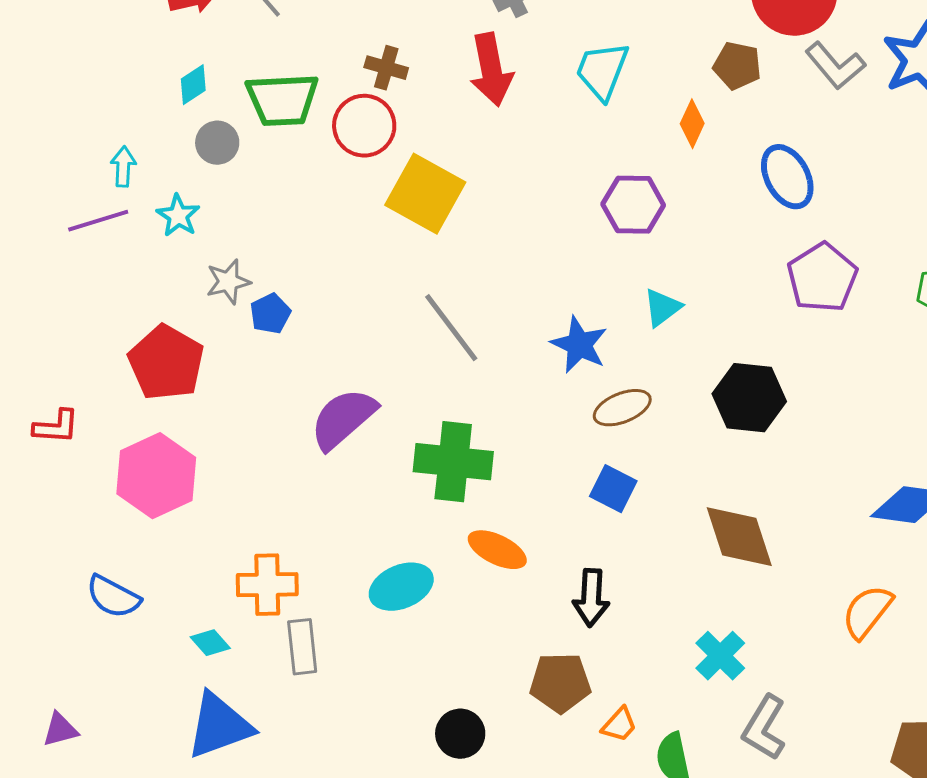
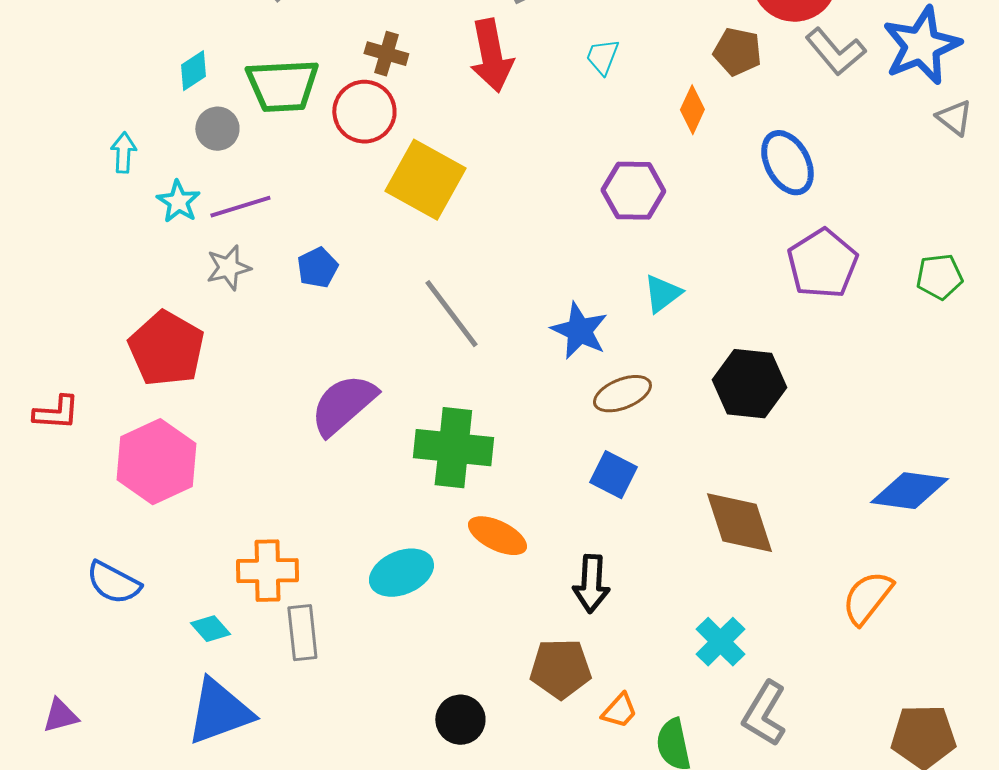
cyan trapezoid: (602, 71) -> (602, 57), size x0.6
purple line: (98, 221) -> (240, 207), moved
blue pentagon: (270, 314) -> (317, 268), moved

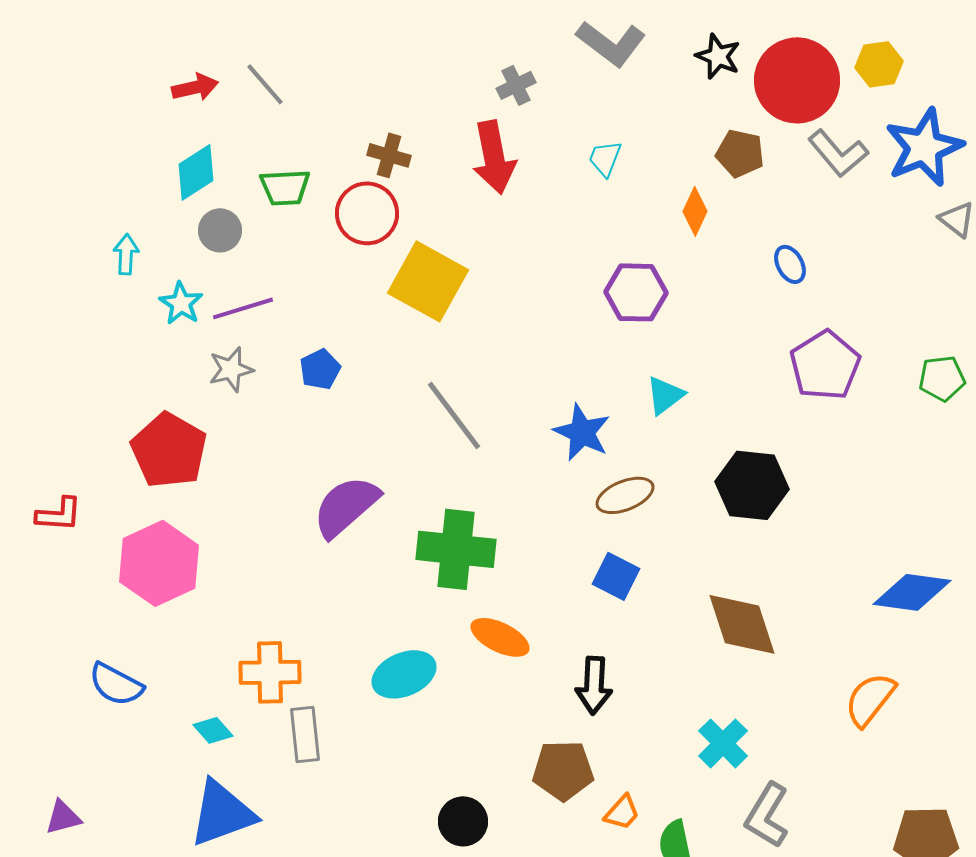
cyan diamond: (193, 71) -> (196, 172), size x1.4
green trapezoid: (282, 86) -> (285, 187), size x0.7
blue ellipse: (787, 163) -> (790, 264), size x0.6

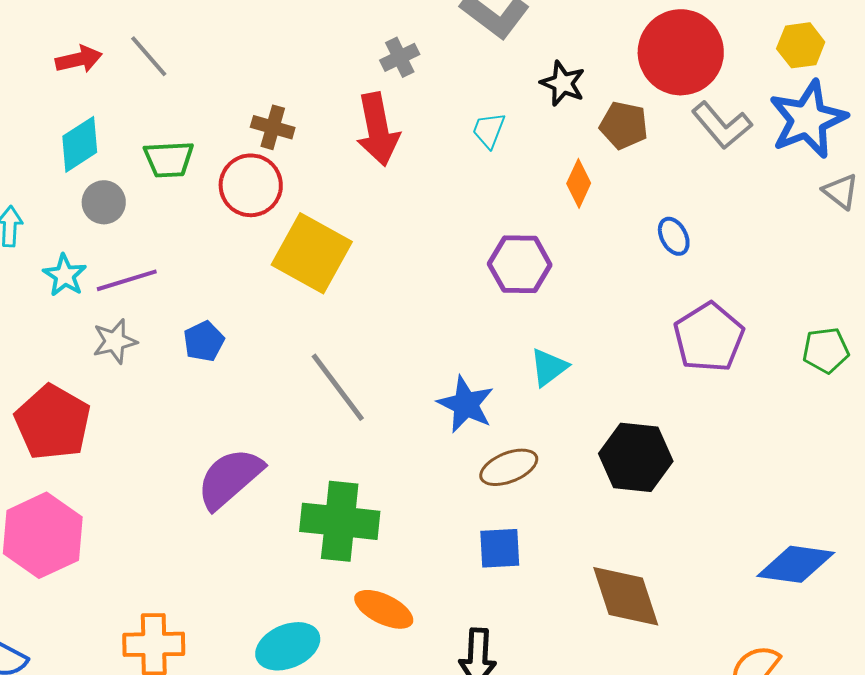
black star: (718, 56) -> (563, 83), moved
yellow hexagon: (879, 64) -> (801, 45), moved
blue square: (616, 576) -> (500, 548), turned -30

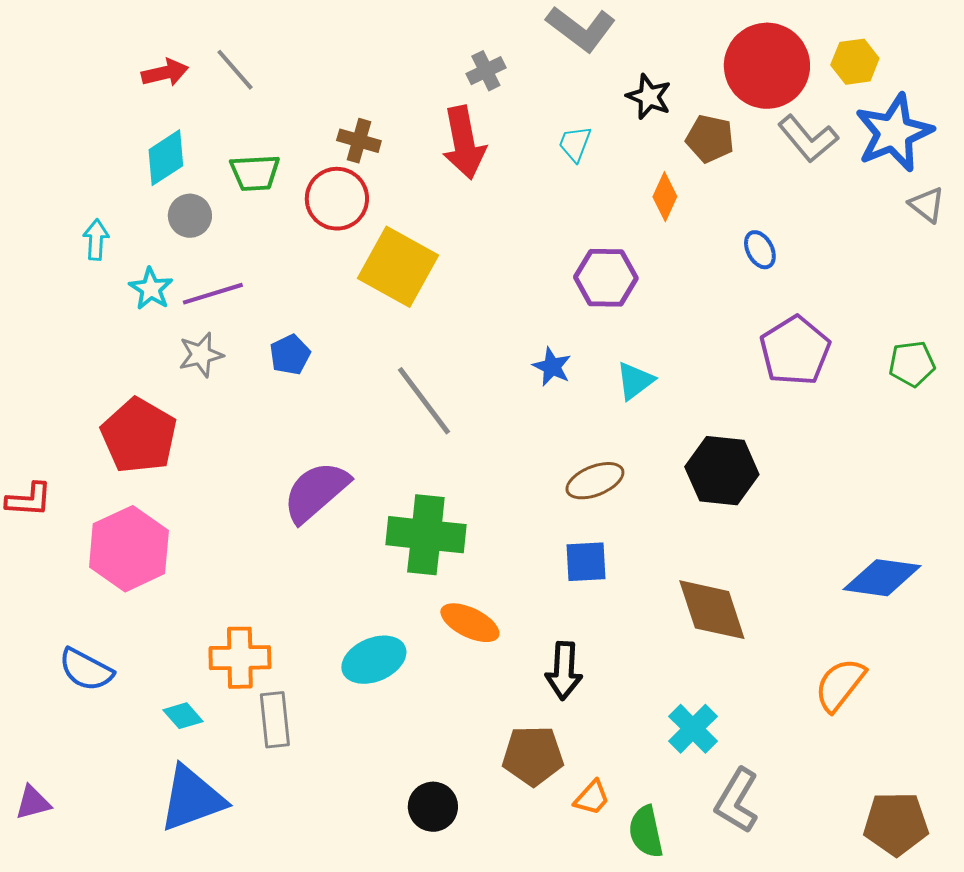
yellow hexagon: (801, 45) -> (855, 62), moved
blue star: (466, 404) -> (552, 367), moved, size x0.7

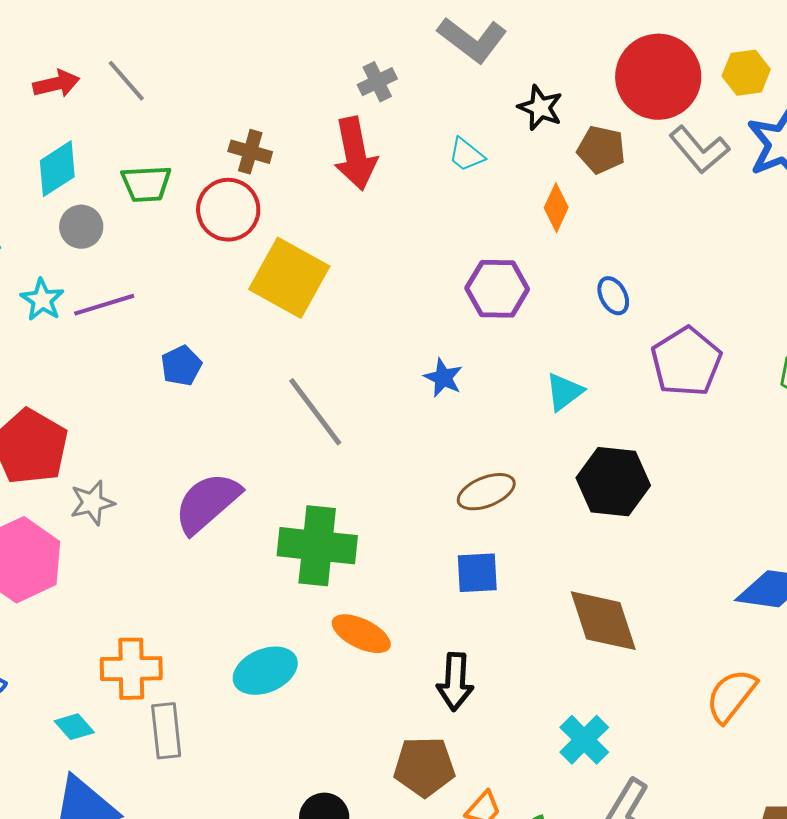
cyan trapezoid: (575, 144) -> (466, 155), turned -72
blue ellipse: (760, 250) -> (613, 296), moved
gray star: (201, 355) -> (92, 503), moved
cyan triangle: (635, 381) -> (564, 392), moved

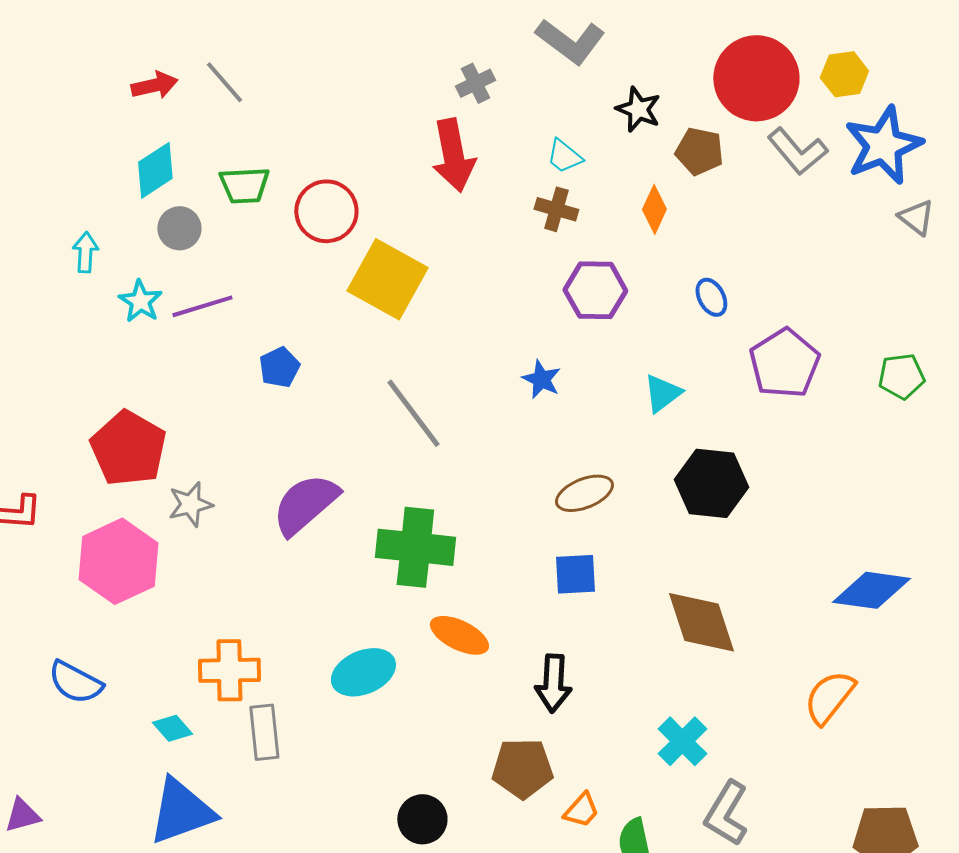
brown cross: (250, 152) -> (556, 209), moved

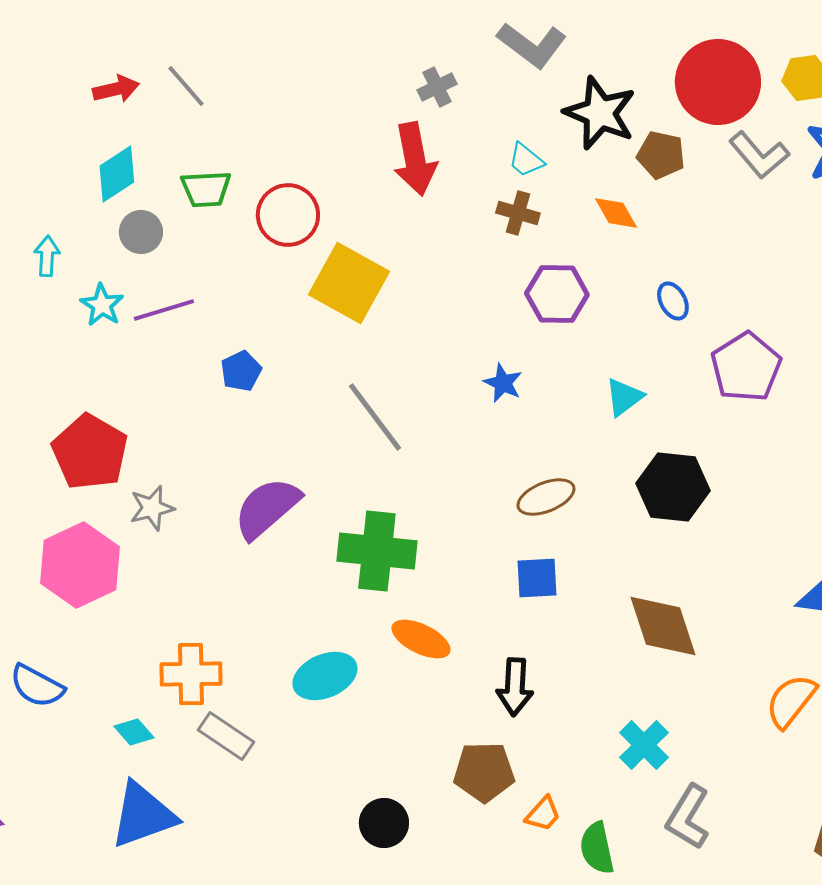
black star: (638, 109) -> (600, 113), size x1.6
orange diamond: (654, 209) -> (616, 213), turned -54
gray rectangle: (264, 732) -> (226, 736), turned -50

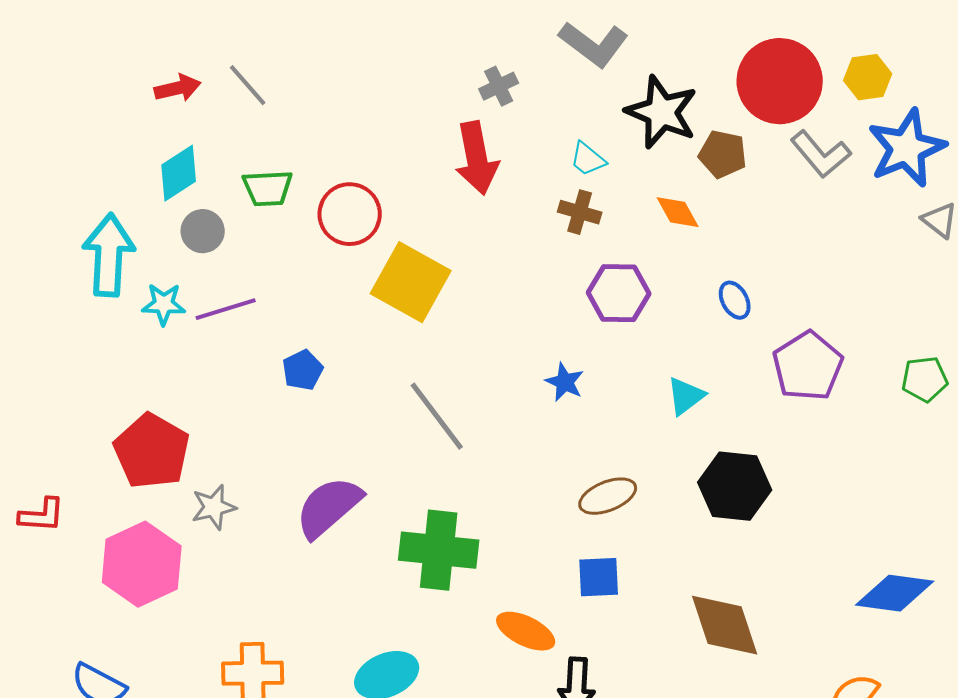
cyan arrow: (47, 256) -> (109, 255), size x2.0
cyan star: (102, 305) -> (164, 304), turned -30
orange ellipse: (421, 639) -> (526, 631), moved

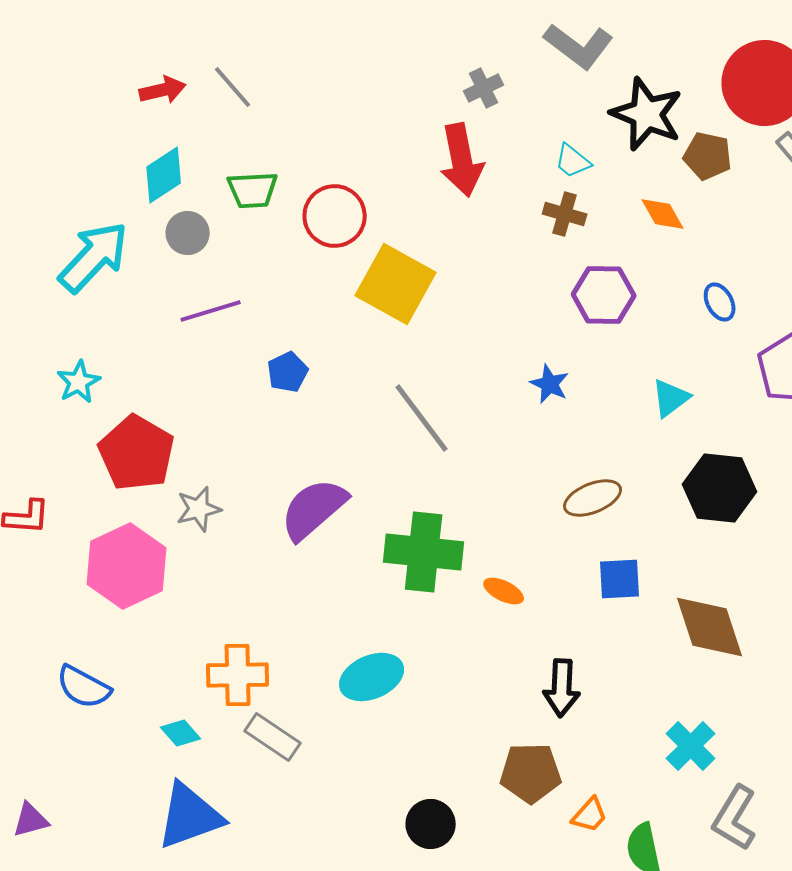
cyan arrow: (109, 255) -> (94, 257), turned 40
cyan star: (164, 304) -> (79, 382), moved, turned -30
blue square: (599, 577) -> (620, 579), moved
orange ellipse: (526, 631) -> (504, 591), moved, size x0.7

